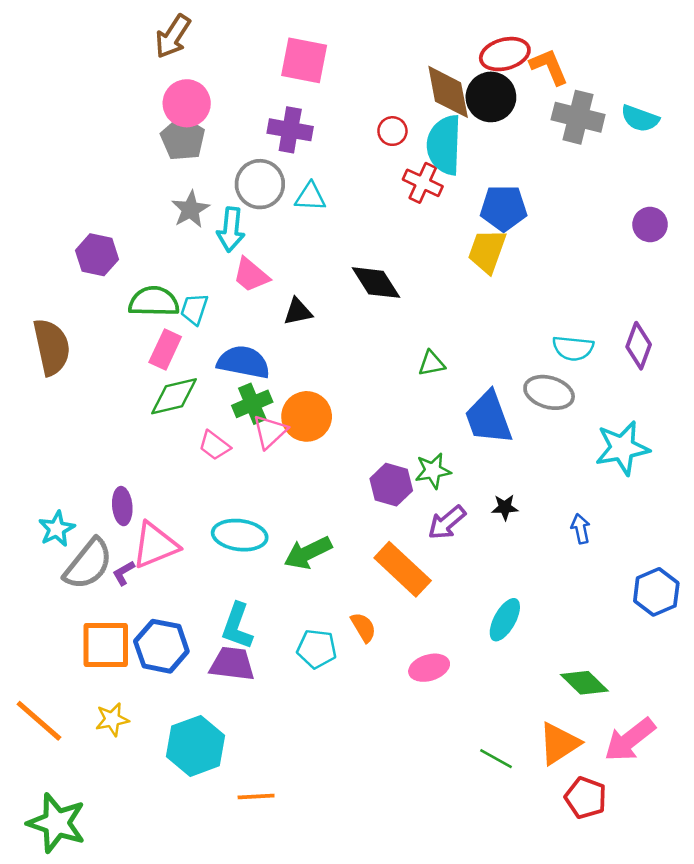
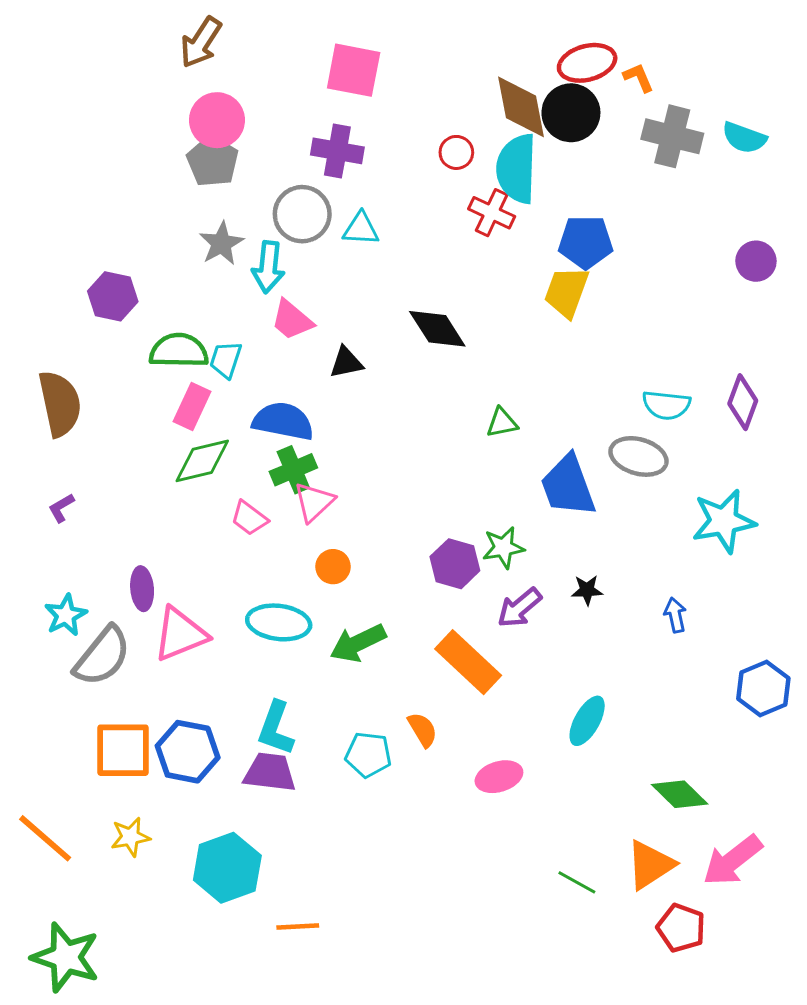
orange L-shape: (549, 67) -> (638, 78), size x0.7
orange circle: (307, 416) -> (333, 567), moved, size x0.6
purple L-shape: (124, 573) -> (61, 508), moved

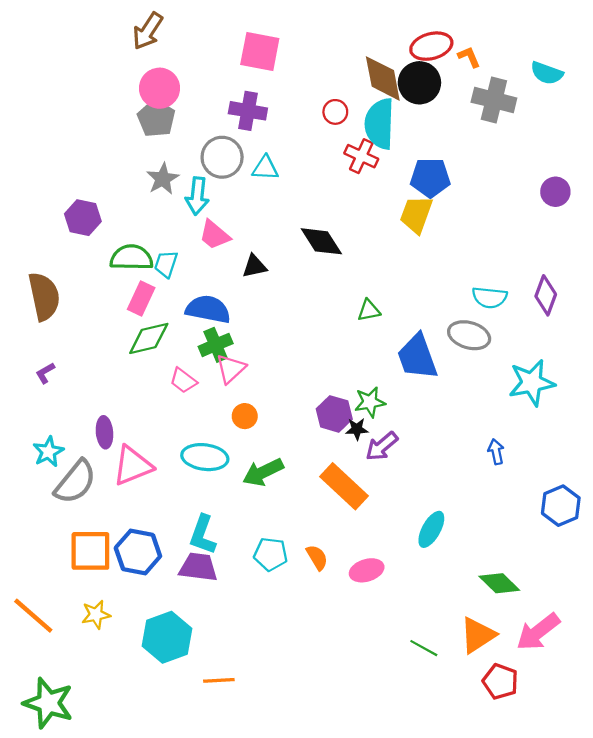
cyan semicircle: (744, 138) -> (547, 73), moved
black star: (587, 590) -> (357, 429), moved
orange semicircle: (423, 730) -> (317, 557), moved

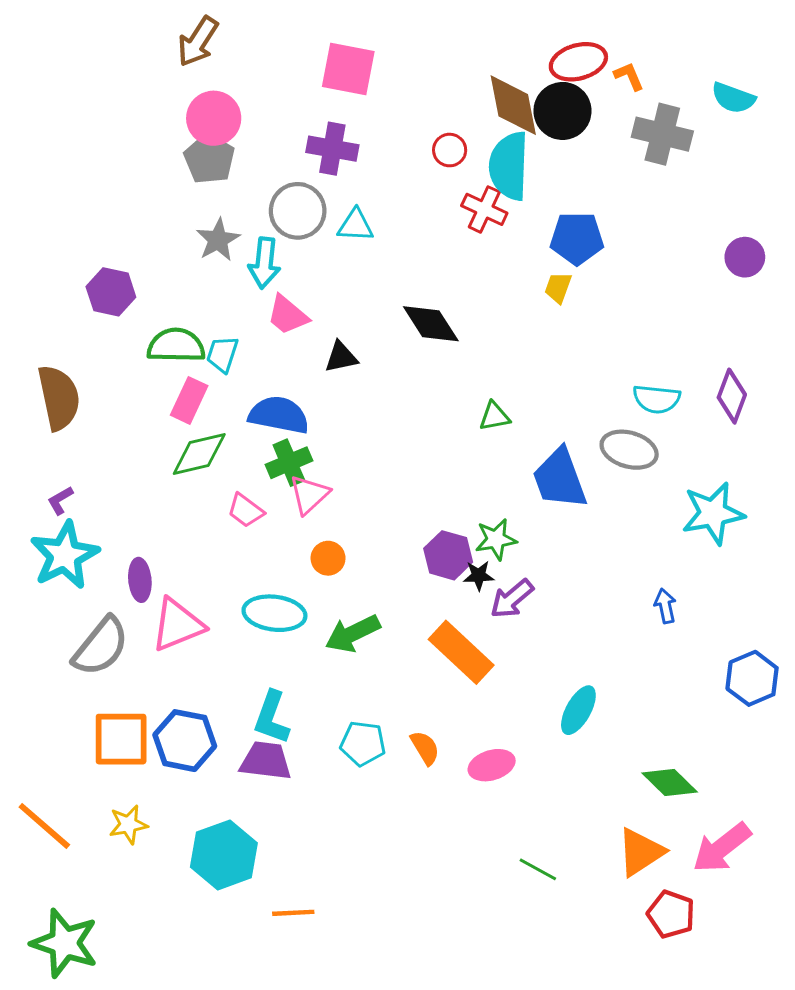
yellow trapezoid: (416, 214) -> (558, 288), size x0.6
cyan star: (48, 452) -> (65, 555), moved, size x1.6
green line: (424, 648) -> (538, 869), moved

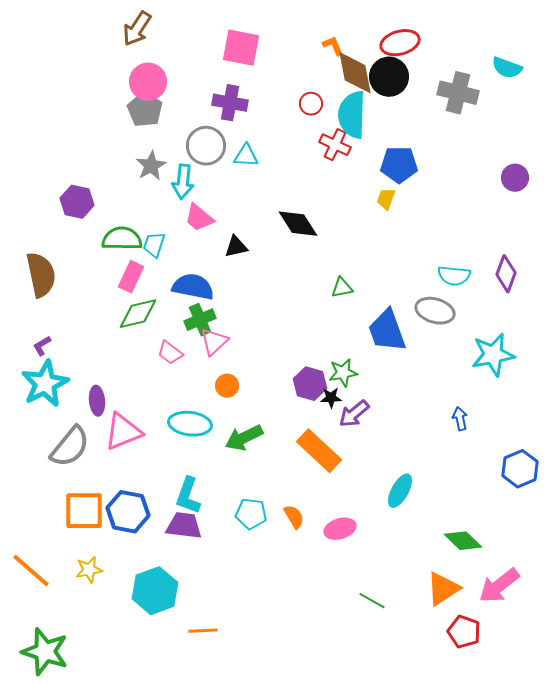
orange L-shape: (629, 76) -> (333, 46), moved

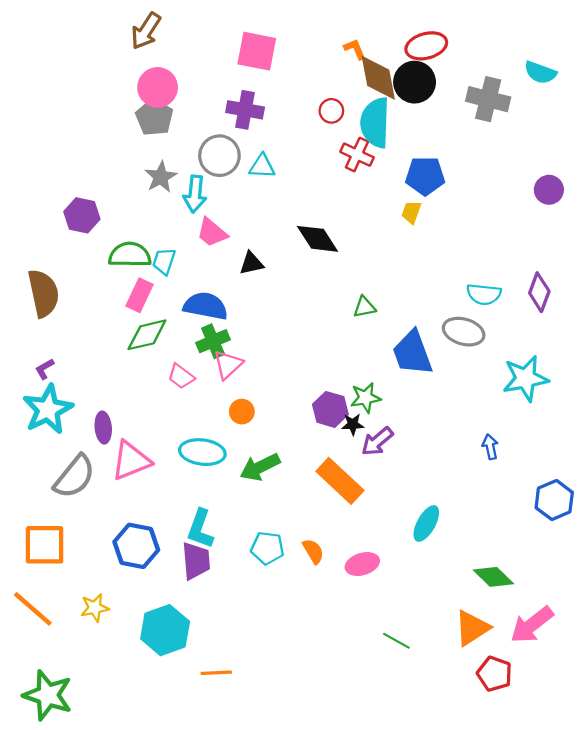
orange square: (84, 511) -> (45, 545), moved
purple trapezoid: (184, 526) -> (196, 561), turned 78

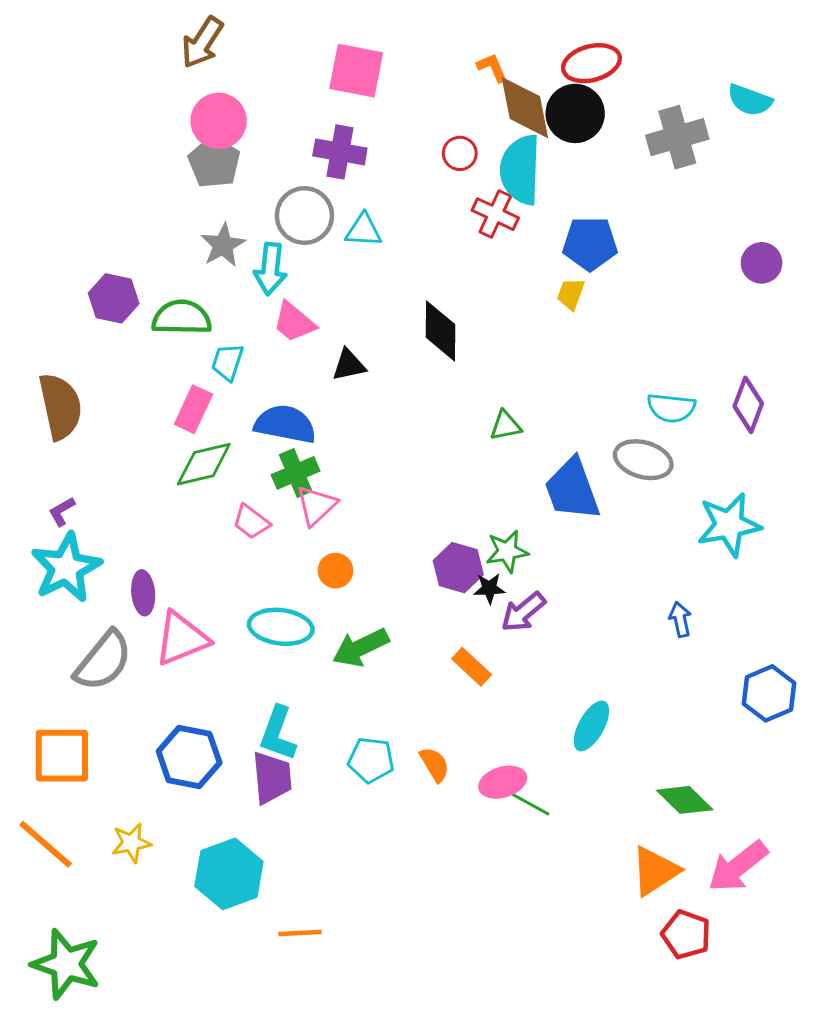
gray cross: (488, 99) -> (677, 137), turned -30
black diamond: (318, 239) -> (441, 331), turned 33
green semicircle: (130, 255) -> (182, 318), moved
orange rectangle: (340, 481) -> (472, 667), size x0.6
green line: (396, 641) -> (531, 804), moved

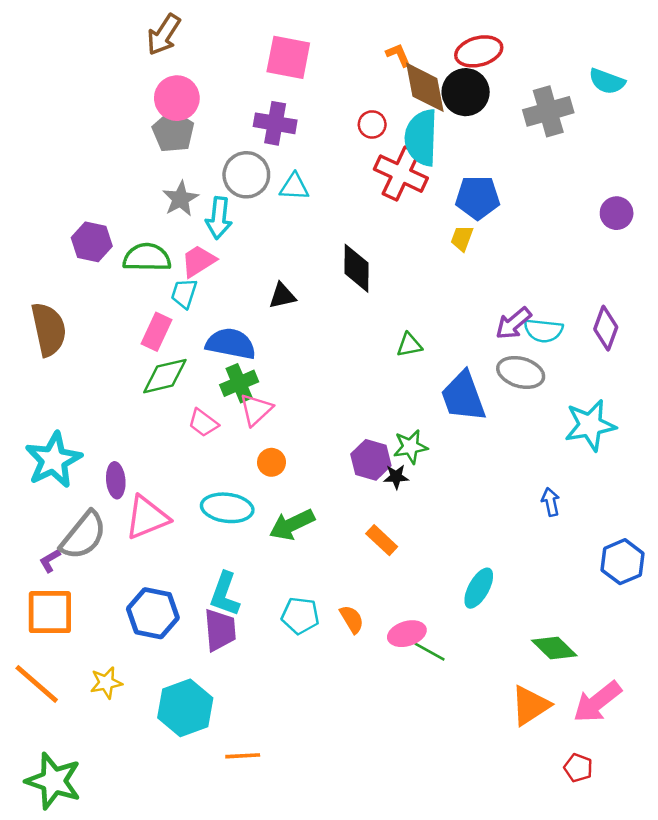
red cross: (495, 214) -> (401, 174), size x1.4
pink trapezoid: (294, 322) -> (198, 261), moved, turned 108
purple L-shape: (62, 511) -> (50, 561), moved
purple arrow: (523, 612) -> (513, 323), moved
red pentagon: (686, 935) -> (578, 768), moved, size x0.7

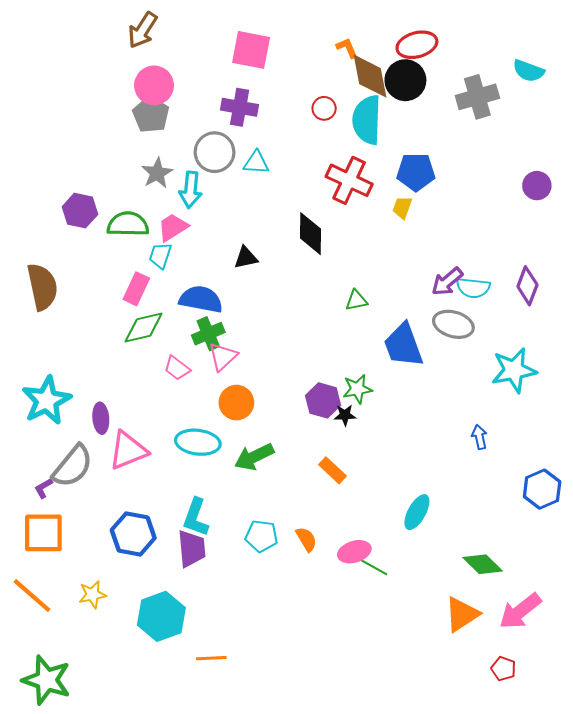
red cross: (401, 174) -> (349, 180), moved
orange circle: (271, 462) -> (236, 403), size x1.4

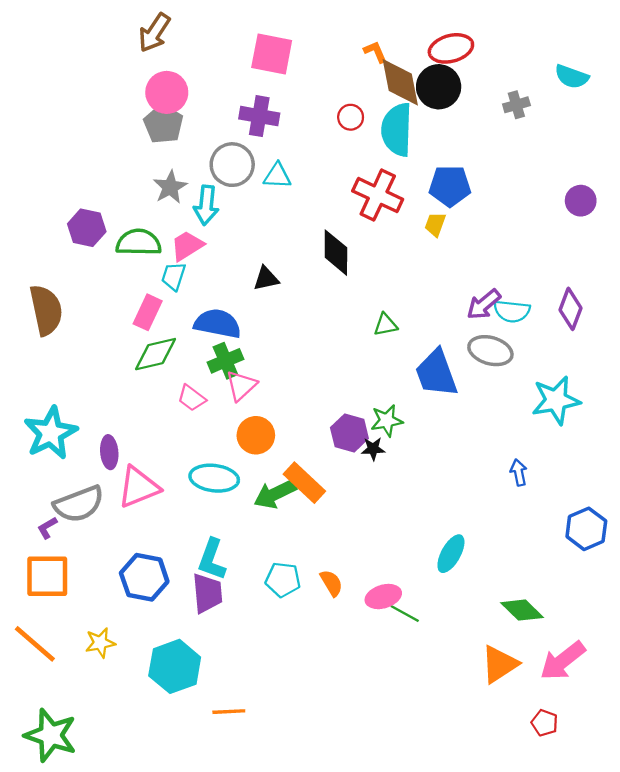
gray cross: (477, 97) -> (516, 105), size x0.6
gray semicircle: (73, 466) -> (79, 504), turned 30
orange rectangle: (332, 470) -> (304, 483), moved, size x1.4

